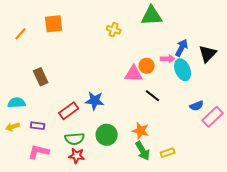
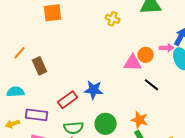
orange line: (21, 34) -> (20, 53), moved
purple rectangle: (38, 126) -> (37, 115), size x1.5
yellow arrow: (13, 127) -> (13, 124), moved

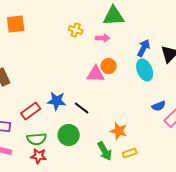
pink arrow: (167, 48) -> (103, 38), moved
black line: (152, 85) -> (82, 108), moved
orange star: (140, 120) -> (119, 131), moved

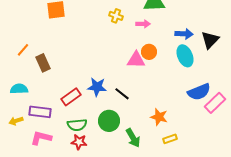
blue arrow: (144, 48) -> (184, 34), turned 66
blue semicircle: (159, 106) -> (199, 92), size x1.6
green arrow: (105, 151) -> (133, 138), moved

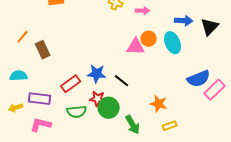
cyan ellipse: (185, 56) -> (173, 43), moved
red star: (79, 142) -> (98, 99), moved

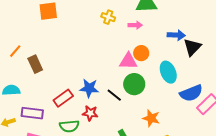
black triangle: (210, 27) -> (192, 47), moved
cyan ellipse: (173, 43) -> (168, 72), moved
green circle: (109, 108) -> (134, 84), moved

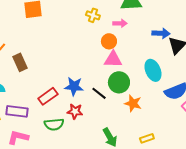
orange circle: (141, 53) -> (109, 41), moved
orange star: (151, 118) -> (133, 103), moved

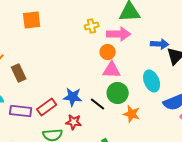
yellow cross: (93, 15) -> (92, 26), turned -32
pink arrow: (120, 23) -> (119, 34), size x1.6
purple rectangle: (17, 111) -> (21, 111), moved

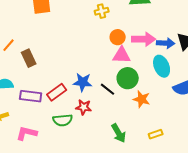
pink arrow: (119, 34) -> (144, 39), moved
blue arrow: (160, 44) -> (166, 43), moved

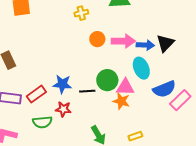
pink triangle: (122, 55) -> (125, 87), moved
black line: (108, 89) -> (87, 91), turned -42

